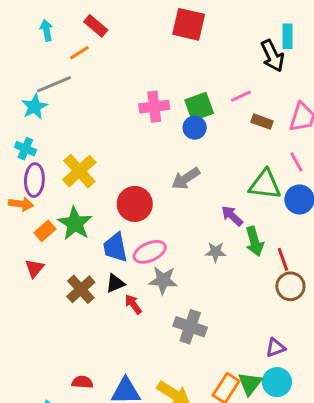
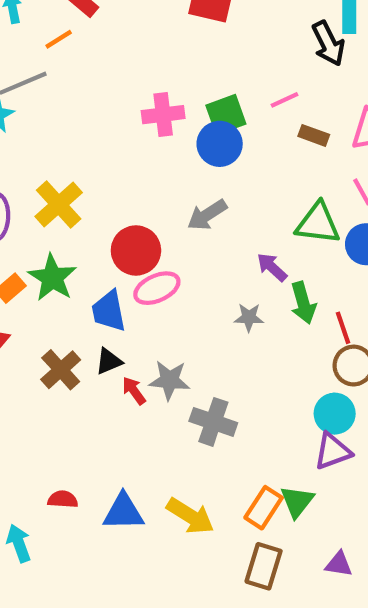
blue circle: (195, 128) -> (220, 144), size x1.4
pink ellipse: (150, 252) -> (157, 288), moved
gray star: (163, 280) -> (169, 380), moved
purple triangle: (275, 348) -> (333, 451), size x1.4
cyan circle: (277, 382) -> (335, 414), moved

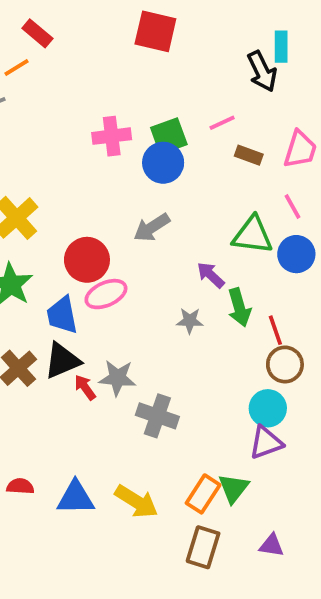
black triangle: (109, 361) -> (62, 361), size x1.5

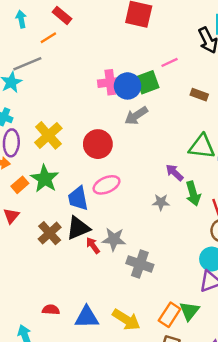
pink line: (222, 123) -> (170, 62), moved
blue circle: (163, 163) -> (128, 86), moved
gray arrow: (152, 227) -> (136, 116), moved
red circle: (87, 260) -> (98, 144), moved

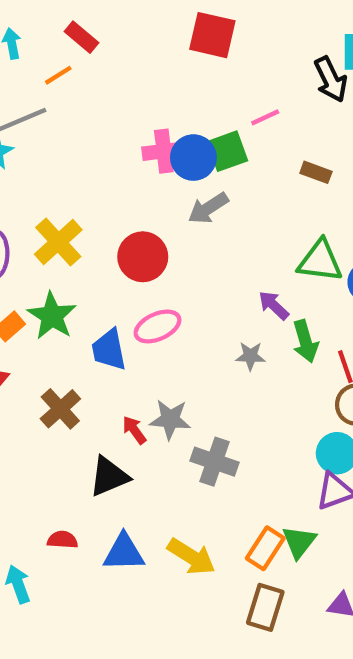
black triangle: (78, 228) -> (109, 476), moved

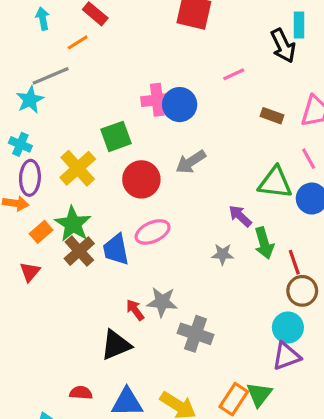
green square: (227, 151) -> (116, 136), moved
gray arrow: (208, 208) -> (191, 162), moved
brown cross: (60, 409) -> (79, 251), moved

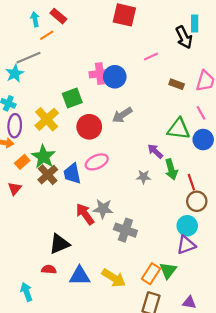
cyan arrow: (43, 19) -> (35, 19), moved
red arrow: (135, 310) -> (85, 214), size x1.5
black triangle: (116, 345) -> (59, 244), moved

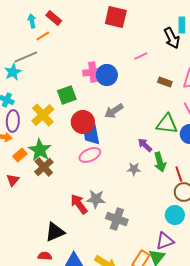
blue trapezoid: (72, 174) -> (92, 135), moved
purple triangle: (186, 245) -> (165, 241), moved

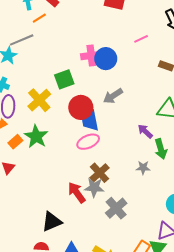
brown cross: (44, 167) -> (100, 173), moved
gray star: (134, 169) -> (143, 168), moved
gray cross: (117, 219) -> (116, 208), turned 30

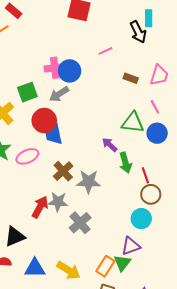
gray arrow: (113, 96) -> (59, 94), moved
pink ellipse: (88, 142) -> (27, 156), moved
gray star: (143, 168) -> (89, 182), moved, size x1.6
brown cross: (100, 173) -> (63, 171), moved
red arrow: (77, 193) -> (40, 207), turned 65

